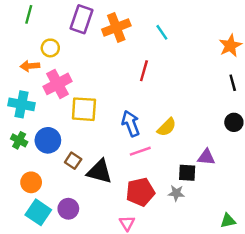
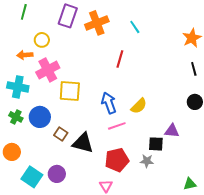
orange circle: (31, 182) -> (12, 152), moved

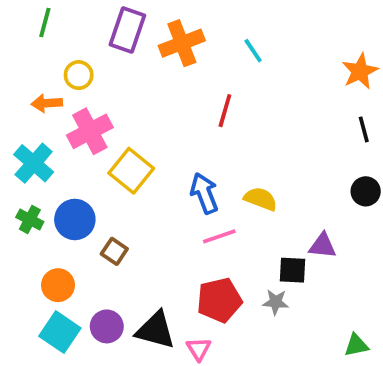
cyan cross: (18, 87) -> (34, 163), turned 30
yellow square: (70, 91) -> (131, 171), turned 35
yellow semicircle: (139, 106) -> (261, 199), turned -114
black triangle: (83, 143) -> (156, 330), moved
orange circle: (12, 152) -> (58, 285), moved

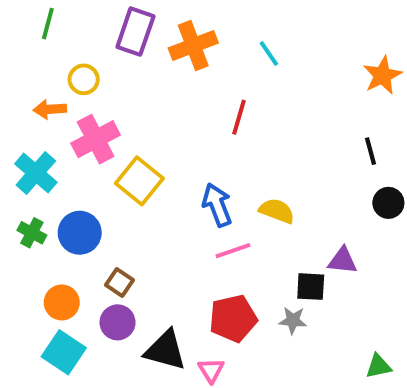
black line: (364, 129) -> (370, 151), moved
brown square: (114, 251) -> (120, 283), moved
purple circle: (107, 326) -> (118, 322), moved

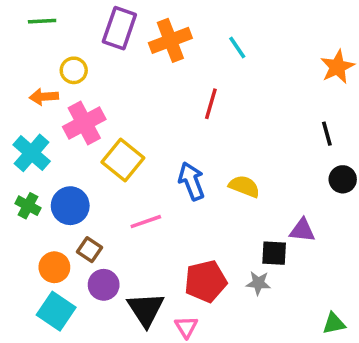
green line: (48, 24) -> (42, 21), turned 72
pink line: (233, 251) -> (146, 222), moved
brown square: (120, 283) -> (90, 250), moved
black triangle: (165, 350) -> (146, 309), turned 42

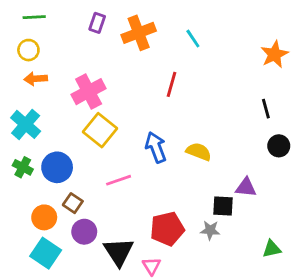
purple rectangle: (119, 28) -> (97, 23), size x0.6
yellow circle: (74, 70) -> (28, 50), moved
pink cross: (84, 123) -> (89, 92), moved
green triangle: (334, 323) -> (272, 249), moved

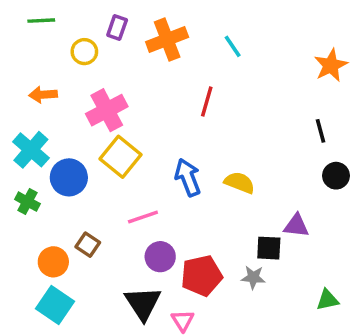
yellow circle: (28, 50) -> (84, 52), moved
blue circle: (57, 167) -> (69, 177), moved
purple circle: (84, 232) -> (160, 257), moved

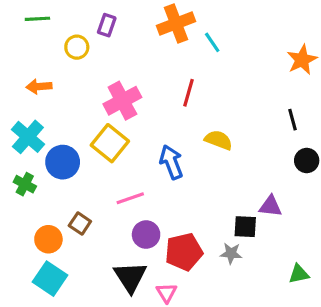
orange cross: (167, 39) -> (176, 24), moved
pink cross: (107, 110) -> (122, 101), moved
yellow semicircle: (239, 183) -> (218, 140), moved

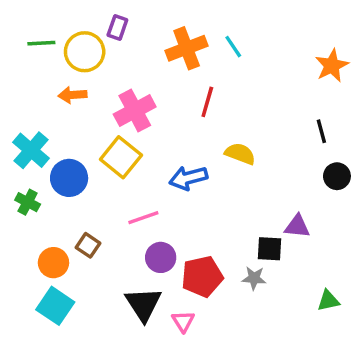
green line: (37, 19) -> (41, 43), moved
orange cross: (176, 24) -> (187, 48), moved
yellow circle: (77, 47) -> (85, 52), size x1.5
orange arrow: (39, 87) -> (72, 95), moved
blue arrow: (171, 162) -> (188, 178), turned -84

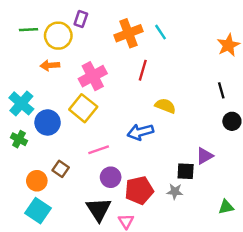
blue arrow: (188, 178) -> (140, 132), moved
purple triangle: (297, 226) -> (205, 156), turned -36

